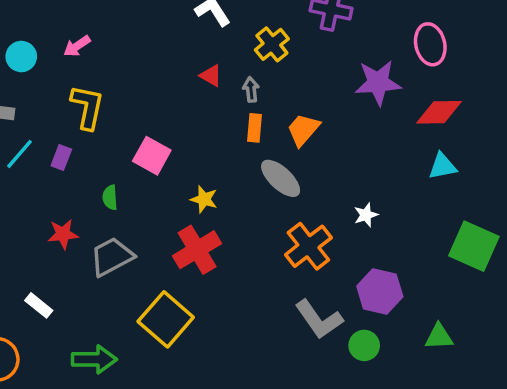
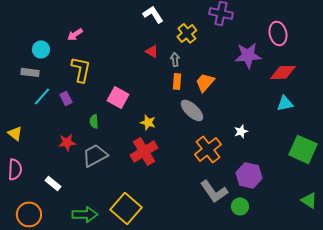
cyan circle: (21, 57) -> (41, 49), moved
purple rectangle: (61, 157) -> (66, 98), turned -48
yellow square: (166, 319) -> (126, 208), moved
green triangle: (439, 337) -> (309, 200), moved, turned 36

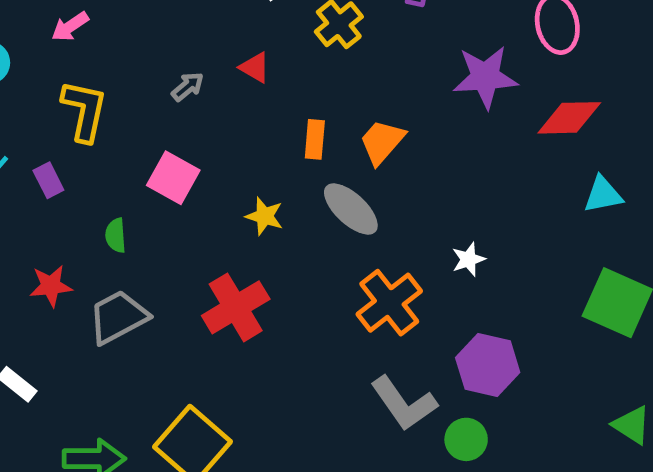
gray arrow: (175, 59) -> (188, 87), moved, turned 56
cyan triangle: (285, 103) -> (603, 195), moved
yellow star: (148, 122) -> (264, 216), moved

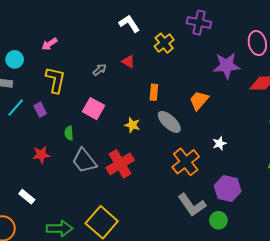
orange trapezoid: (382, 142) -> (199, 100), moved
gray trapezoid: (118, 317) -> (84, 161), moved, turned -100

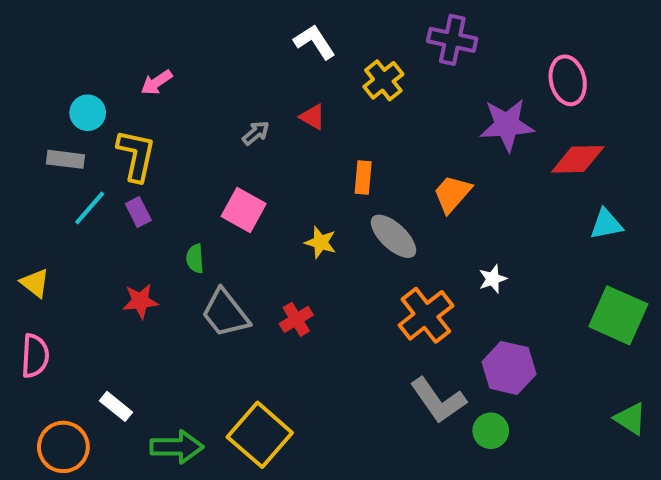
yellow L-shape: (56, 80) -> (136, 155), moved
red cross: (120, 164) -> (296, 319), size x0.6
white rectangle: (27, 197) -> (116, 406), moved

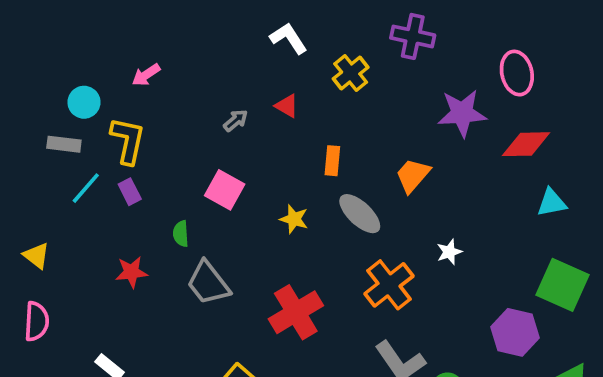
red cross: (296, 319) -> (296, 312), moved, size x1.8
purple hexagon: (509, 368) -> (515, 332), moved

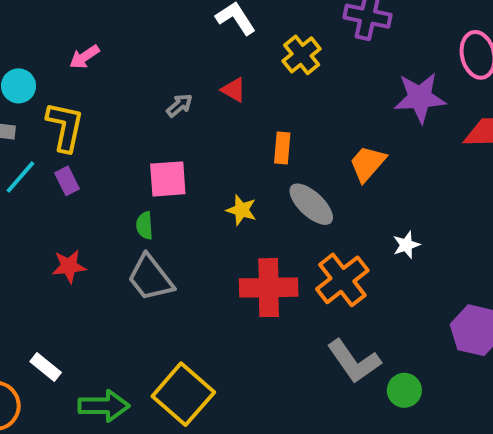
pink square: (225, 190) -> (168, 179), turned -33
green semicircle: (181, 234) -> (145, 226), moved
red cross: (296, 312) -> (269, 288), moved, turned 30

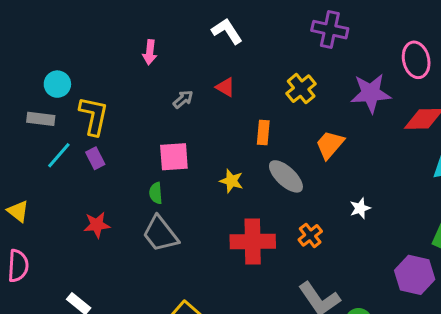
yellow cross: (302, 55) -> (301, 89), moved
pink arrow: (84, 57) -> (150, 52), moved, turned -50
orange cross: (342, 280) -> (310, 235), size x0.6

